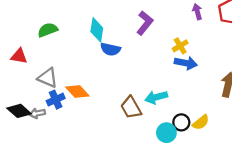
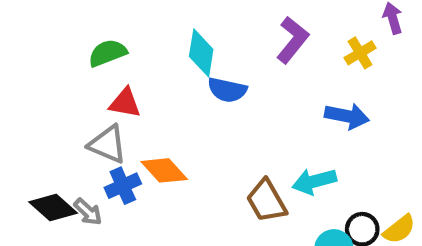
yellow cross: (180, 46) -> (360, 53), moved
red triangle: (19, 56) -> (125, 103), moved
blue arrow: (186, 63) -> (347, 116), moved
gray arrow: (37, 113) -> (88, 212), turned -126

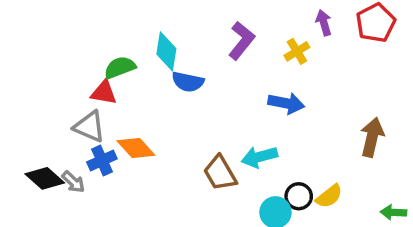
green semicircle: (108, 53) -> (120, 67), moved

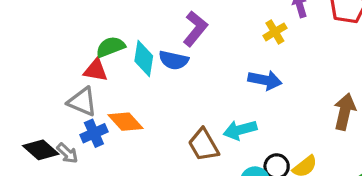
purple L-shape: (241, 41) -> (195, 29), moved
cyan diamond: (166, 51) -> (144, 59), moved

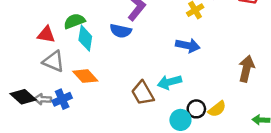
cyan diamond: (144, 59) -> (85, 38), moved
red triangle: (96, 70) -> (46, 35), moved
blue cross: (94, 133) -> (62, 99), moved
gray arrow: (67, 153) -> (43, 99), turned 140

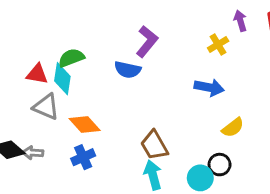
cyan diamond: (85, 38) -> (62, 79), moved
cyan arrow: (169, 82) -> (153, 175), moved, turned 90
blue cross: (62, 99) -> (83, 157), moved
yellow semicircle: (217, 109) -> (233, 127), moved

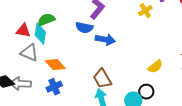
blue arrow: (209, 87) -> (105, 40), moved
gray arrow: (33, 153) -> (20, 84), size x1.5

